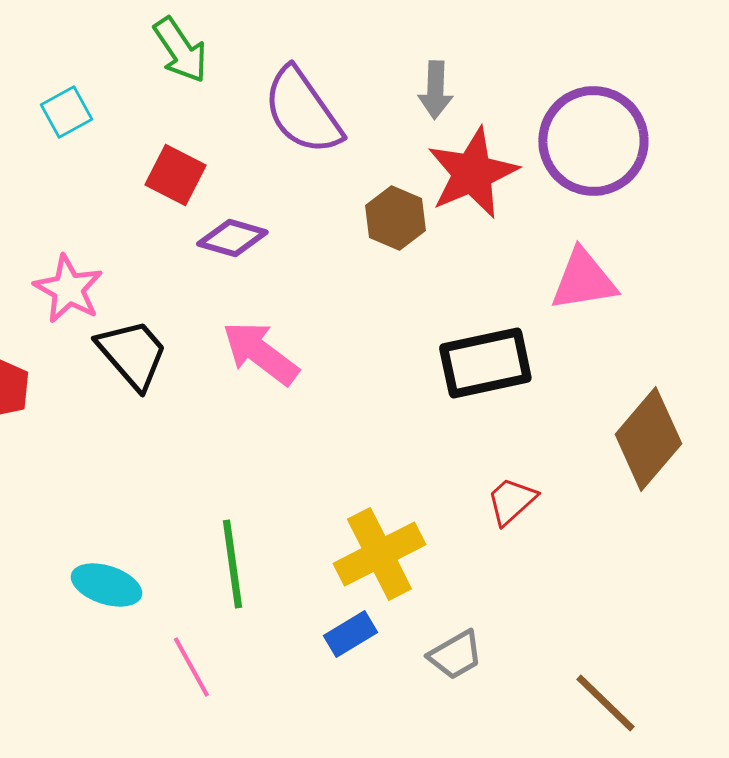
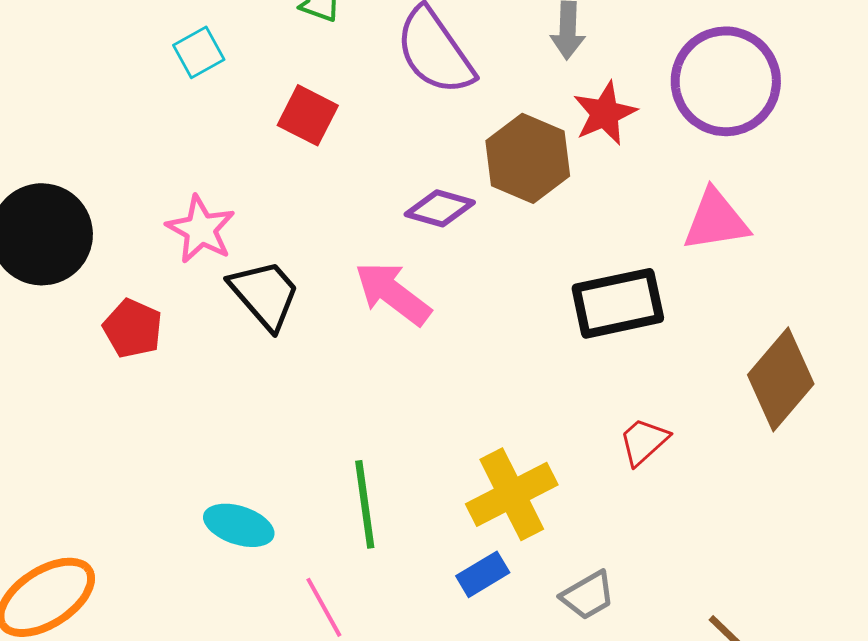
red star: (472, 173) -> (605, 113), size x0.7
brown hexagon: (395, 218) -> (528, 158), size x1.4
purple diamond: (232, 238) -> (440, 208), moved

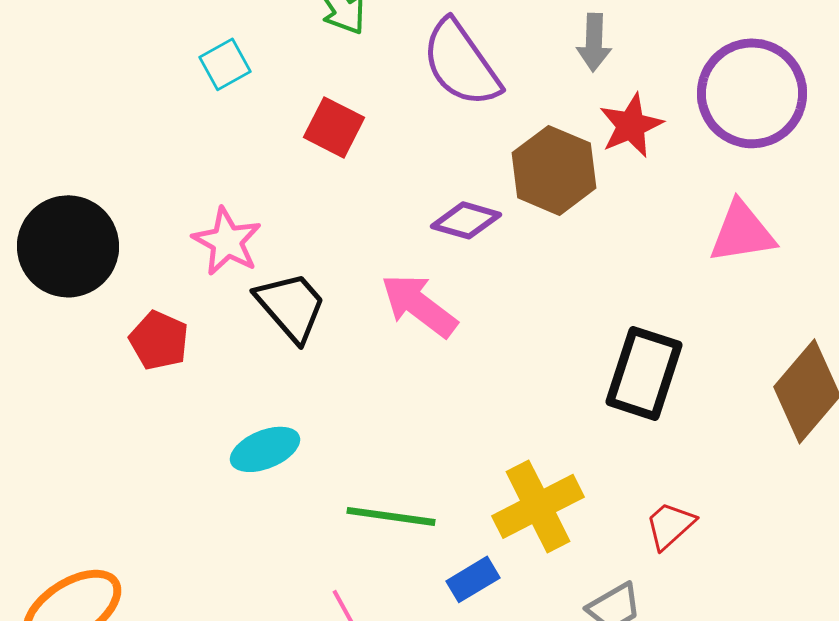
black rectangle: (618, 303) -> (644, 373), moved, turned -60
red trapezoid: (644, 441) -> (670, 525), moved
green line: (365, 504) -> (391, 516), turned -74
cyan ellipse: (239, 525) -> (265, 449), moved, turned -40
blue rectangle: (483, 574) -> (473, 579), moved

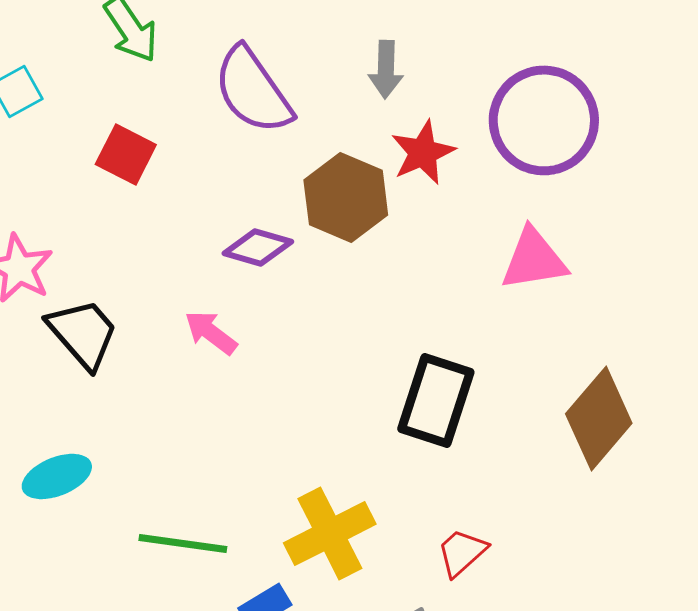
pink arrow: (419, 305) -> (211, 332), size x0.7

